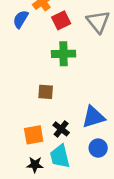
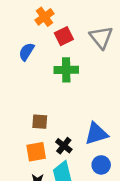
blue semicircle: (21, 19) -> (26, 52), moved
brown square: (46, 92) -> (40, 122), moved

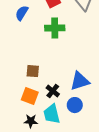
orange square: (36, 152) -> (30, 96), turned 30
blue circle: (101, 165) -> (75, 105), moved

